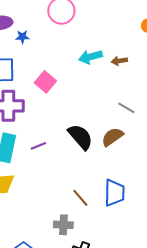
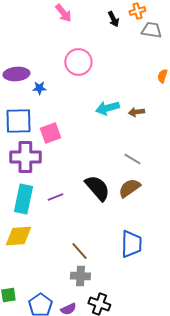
pink square: (45, 82) -> (50, 133), moved, turned 30
gray line: (126, 108) -> (132, 159), moved
brown line: (80, 198) -> (79, 251), moved

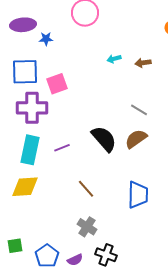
cyan arrow: (107, 108) -> (114, 59), size x0.6
brown line: (79, 251) -> (86, 189), moved
gray cross: (80, 276) -> (87, 227), turned 30

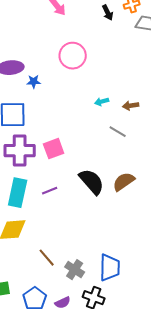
pink square: (57, 84) -> (54, 149), moved
gray line: (139, 110) -> (118, 132), moved
brown line: (86, 189) -> (47, 258), moved
blue trapezoid: (138, 195) -> (110, 268), moved

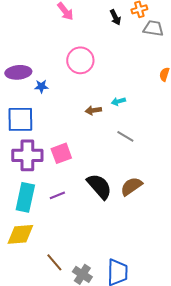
cyan arrow: (102, 102) -> (118, 101), moved
brown arrow: (131, 106) -> (93, 110), moved

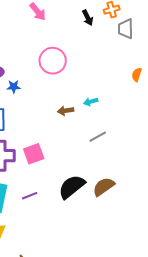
gray trapezoid: (153, 28) -> (126, 29), turned -100
gray line: (125, 136) -> (98, 137), turned -60
black semicircle: (99, 186) -> (72, 187), turned -88

